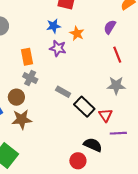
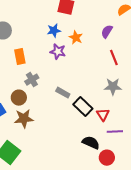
orange rectangle: (27, 57) -> (20, 57), moved
gray cross: (30, 78) -> (32, 80), turned 32
red circle: (78, 161) -> (107, 158), moved

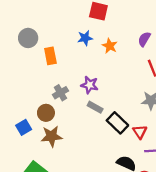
purple star: (58, 52) -> (90, 85), moved
orange rectangle: (20, 57) -> (50, 56), moved

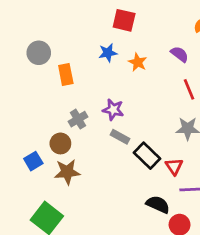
purple semicircle: (144, 39) -> (180, 54), turned 96

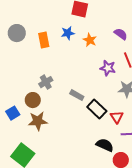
orange rectangle: (66, 74) -> (44, 40), moved
purple star: (113, 110) -> (108, 68), moved

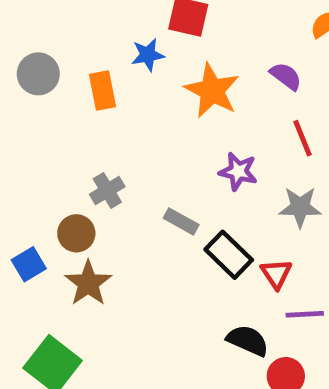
blue star: (68, 33) -> (148, 55), moved
orange star: (90, 40) -> (212, 91), size x1.6
purple star: (108, 68) -> (238, 171), moved
brown star: (38, 121) -> (88, 283), turned -30

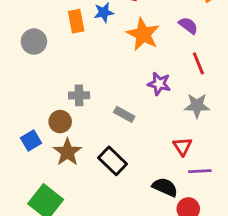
gray circle: (38, 74) -> (34, 42), moved
orange rectangle: (103, 91) -> (76, 21), moved
gray cross: (107, 190) -> (79, 95), turned 30
black rectangle: (229, 255) -> (113, 161), moved

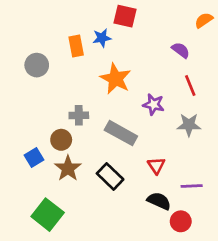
orange star: (143, 34) -> (115, 79), moved
gray rectangle: (124, 114) -> (121, 133), size x1.6
red triangle: (182, 146) -> (156, 166), moved

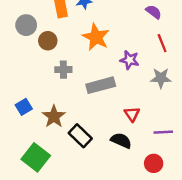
gray rectangle: (121, 133) -> (101, 85), turned -44
brown circle: (61, 140) -> (48, 41), moved
black rectangle: (110, 176) -> (80, 136), moved
black semicircle: (159, 201) -> (121, 141), moved

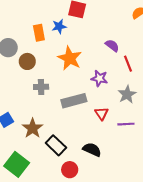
purple semicircle: (154, 12) -> (112, 46), moved
gray star: (161, 78) -> (127, 94), turned -30
red triangle: (132, 114) -> (102, 113), moved
purple line: (163, 132) -> (126, 124), moved
red circle: (154, 163) -> (70, 170), moved

